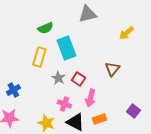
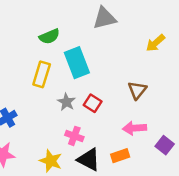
pink arrow: (90, 98) -> (135, 128), moved, turned 72

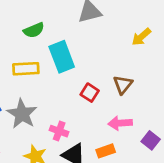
yellow rectangle: (42, 74) -> (26, 69), turned 70
gray star: (66, 102) -> (22, 114), moved, size x1.6
red square: (93, 103) -> (90, 93), moved

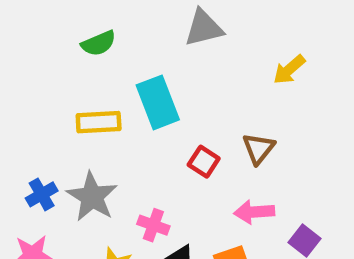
green semicircle: (34, 30) -> (99, 43), moved

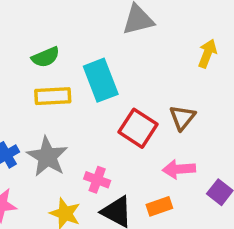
green semicircle: (99, 43) -> (46, 57), moved
yellow arrow: (289, 70) -> (207, 54), turned 152
red square: (204, 162) -> (138, 128), size x1.5

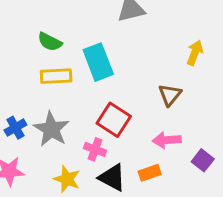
yellow arrow: (207, 54) -> (195, 53), moved
green semicircle: (46, 57) -> (50, 42), turned 50
red square: (138, 128) -> (114, 120), moved

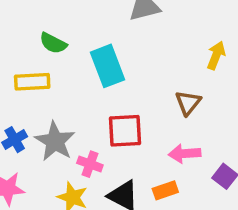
yellow rectangle: (56, 76) -> (32, 82), moved
red square: (114, 120) -> (125, 131), turned -36
pink cross: (95, 149) -> (90, 164), moved

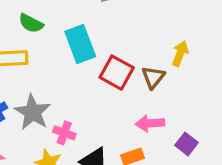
yellow arrow: (216, 55) -> (180, 53), moved
red square: (125, 131) -> (117, 73), moved, turned 32

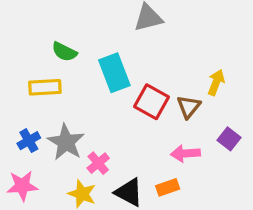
pink cross: (64, 133) -> (98, 163), turned 30
purple square: (186, 144) -> (229, 139), moved

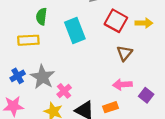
green semicircle: (64, 52) -> (41, 16), turned 70
yellow arrow: (216, 82) -> (144, 23), moved, turned 70
red square: (151, 102) -> (116, 21), moved
purple square: (229, 139) -> (146, 95), moved

